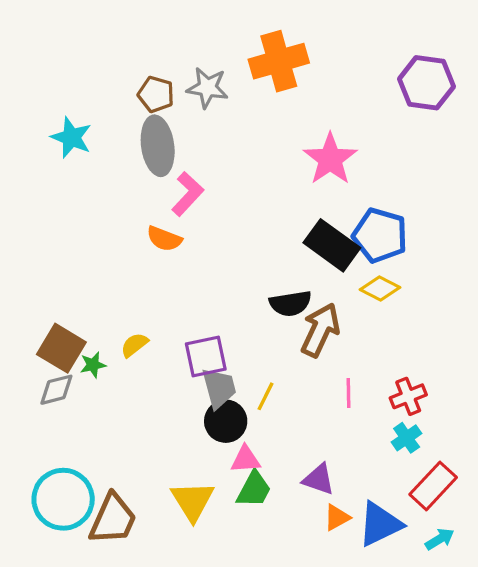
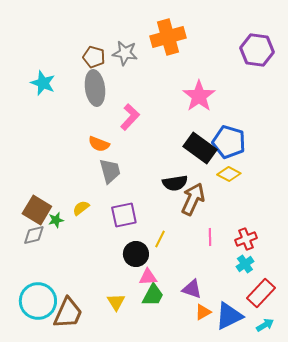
pink L-shape: (188, 194) -> (130, 117), moved
gray trapezoid: (219, 388) -> (110, 171), moved
yellow triangle: (192, 501) -> (116, 302), size x0.7

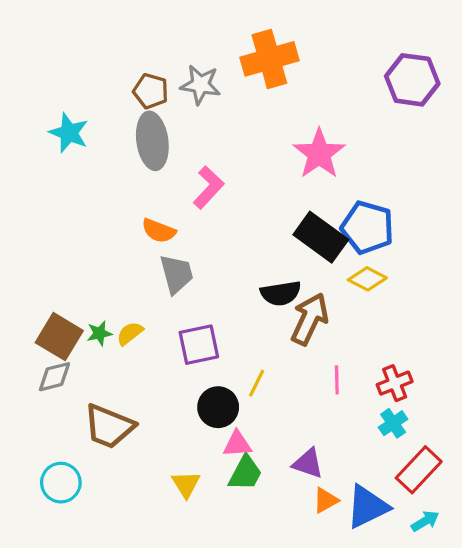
green star: (56, 220) -> (99, 333), moved
cyan circle: (38, 301) -> (61, 483), size x0.7
brown trapezoid: (68, 313) -> (109, 426), moved, turned 88

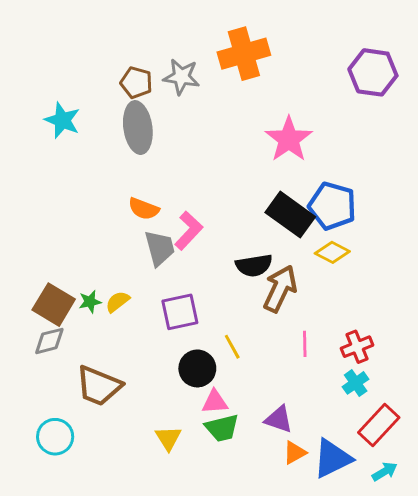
pink L-shape: (208, 187) -> (189, 231), moved
yellow line: (257, 383) -> (232, 347), turned -55
green trapezoid: (245, 473) -> (222, 428), turned 48

